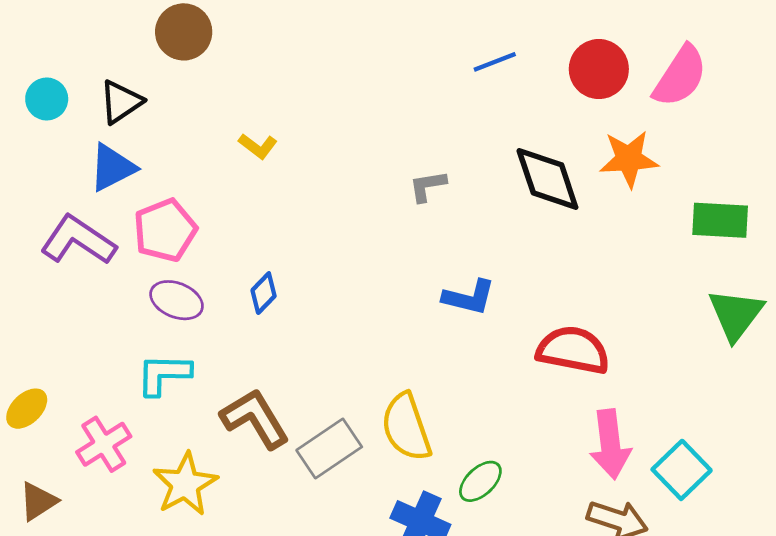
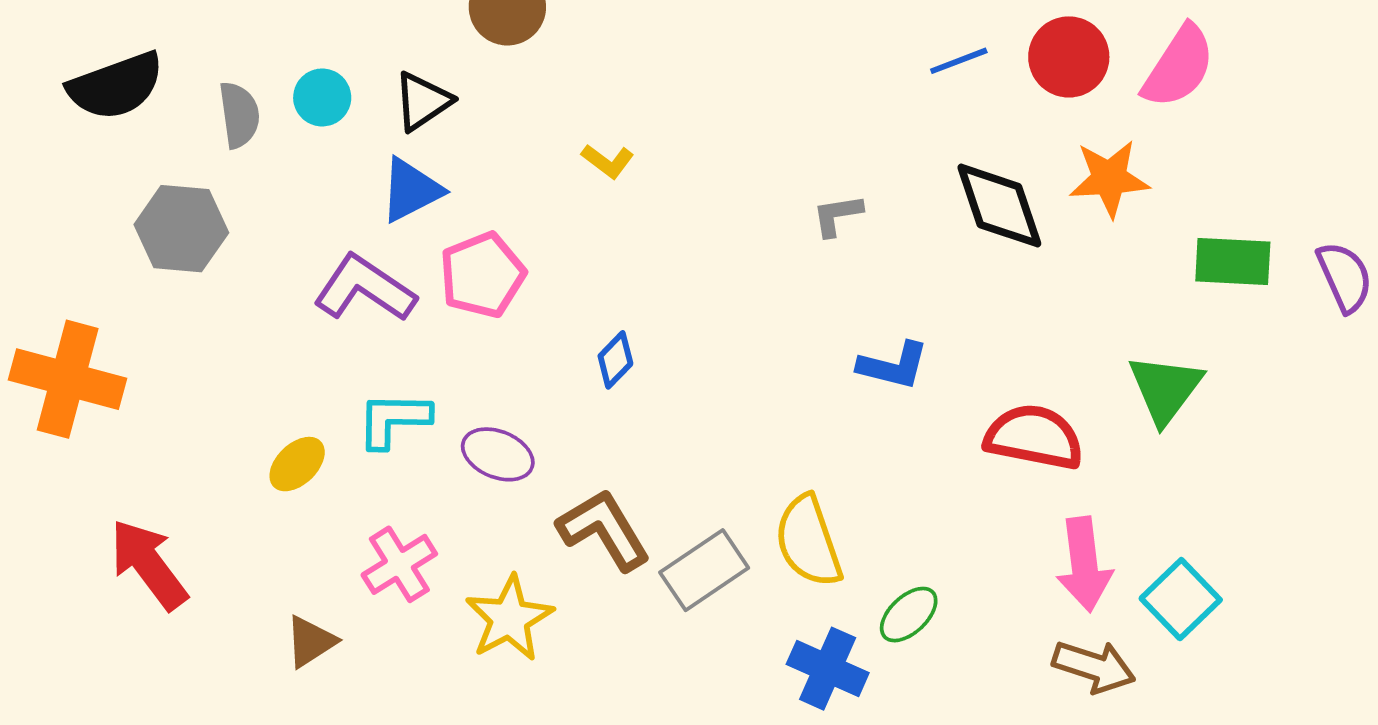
blue line: (495, 62) -> (959, 61), moved
purple ellipse: (177, 300) -> (498, 454), moved
green triangle: (736, 314) -> (1165, 389), moved
cyan L-shape: (164, 374) -> (394, 420), moved
yellow ellipse: (27, 409) -> (297, 464), moved

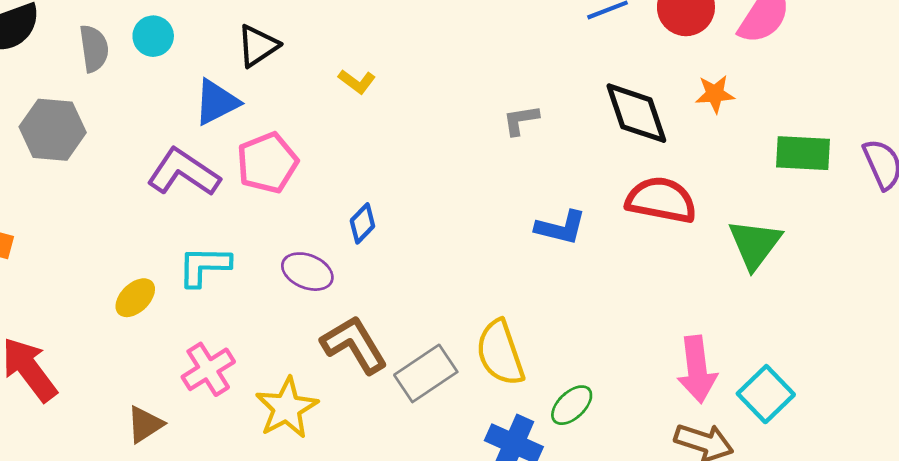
black triangle: (423, 101) -> (258, 46), moved
orange star: (1109, 179) -> (715, 94), size x0.7
red semicircle: (1034, 437) -> (661, 200), moved
purple ellipse: (498, 454) -> (307, 272), moved

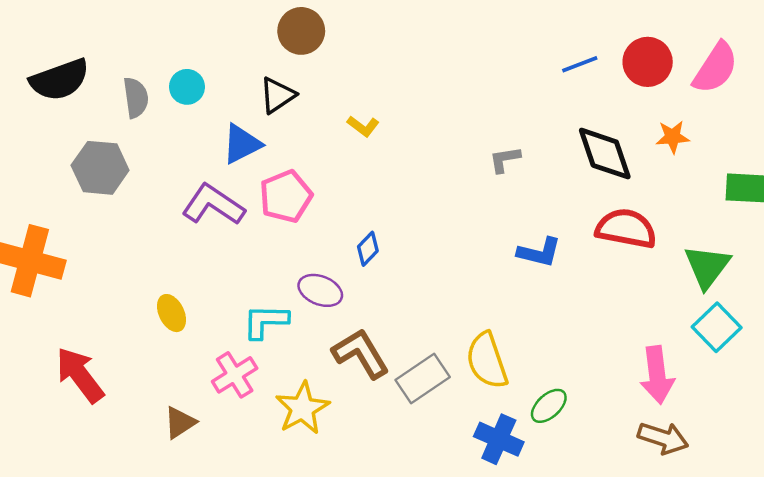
cyan L-shape: (204, 266) -> (266, 321), moved
yellow ellipse: (135, 298) -> (172, 313), turned -72
cyan square: (766, 394) -> (717, 327), moved

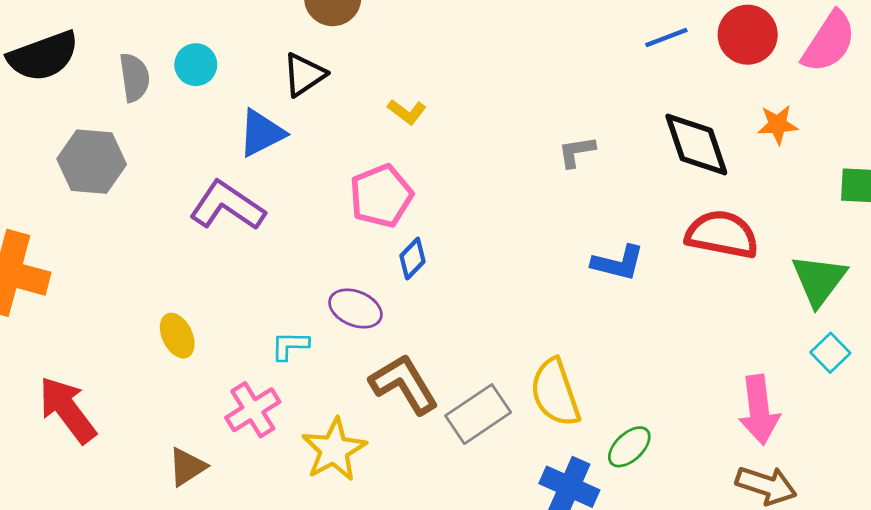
pink pentagon: (286, 196) -> (381, 196), moved
cyan L-shape: (266, 321) -> (290, 346), size x0.7
cyan square: (717, 327) -> (830, 353), size x0.7

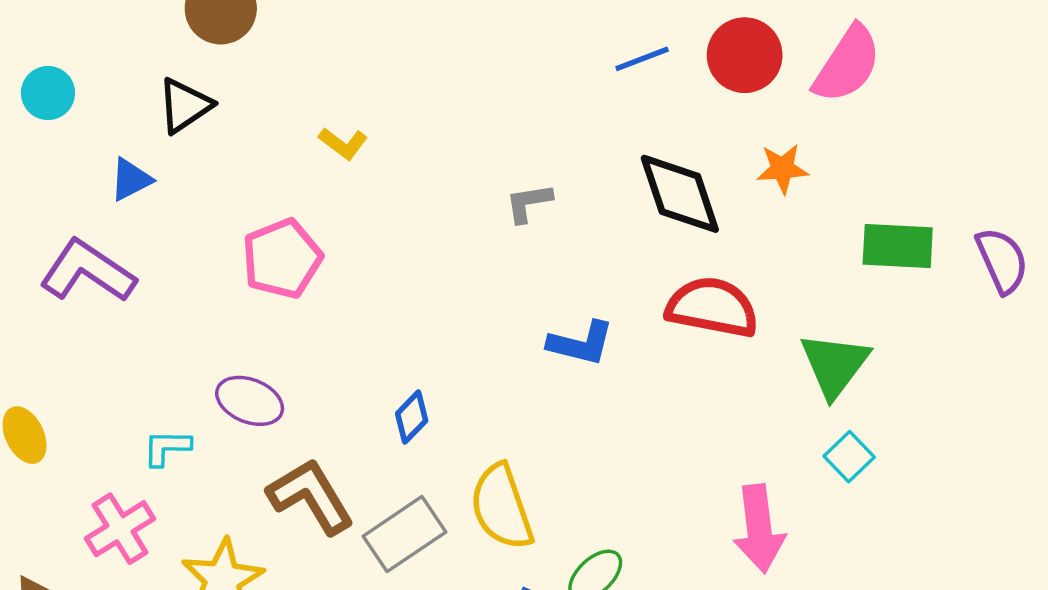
yellow L-shape: (407, 112) -> (343, 143), moved
blue triangle: (261, 133) -> (131, 179), size x0.7
blue diamond: (413, 259) -> (412, 417), moved

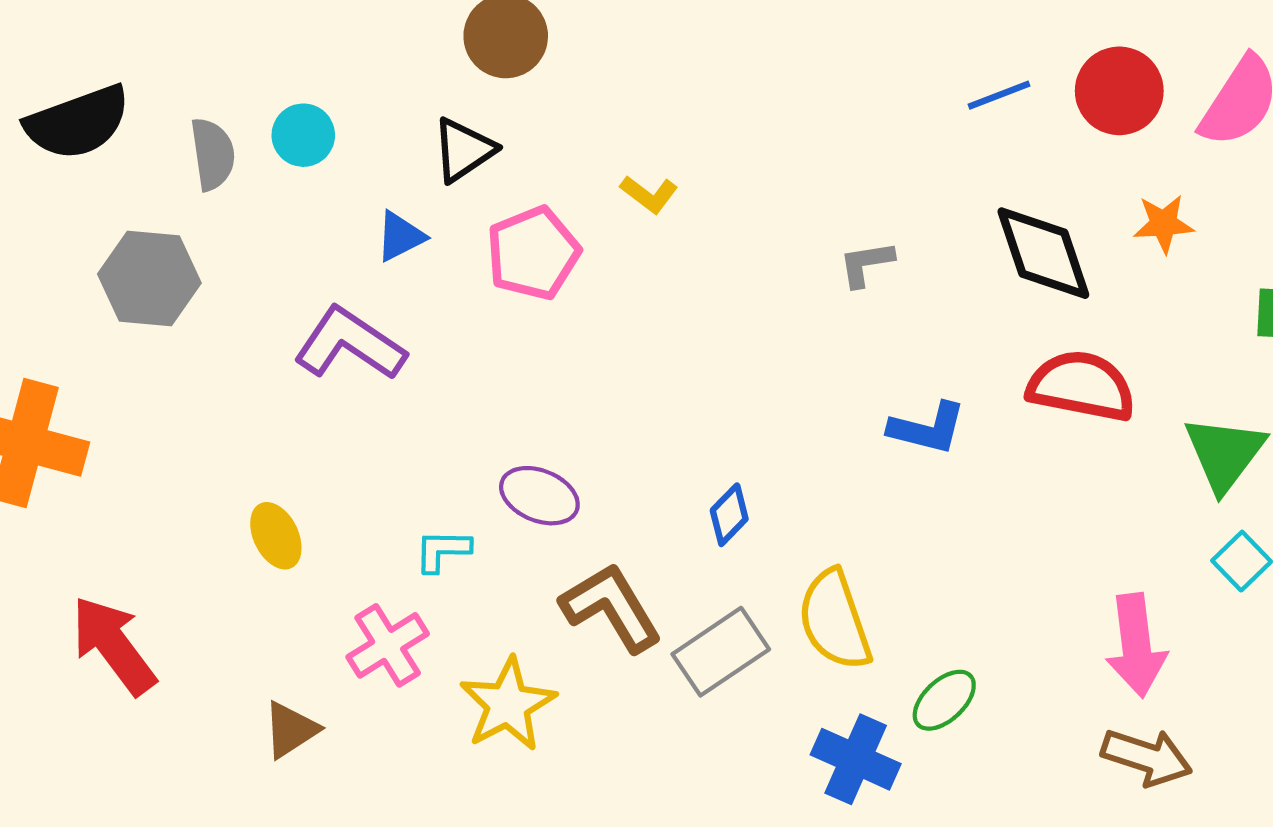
pink pentagon: (282, 259) -> (533, 253), moved

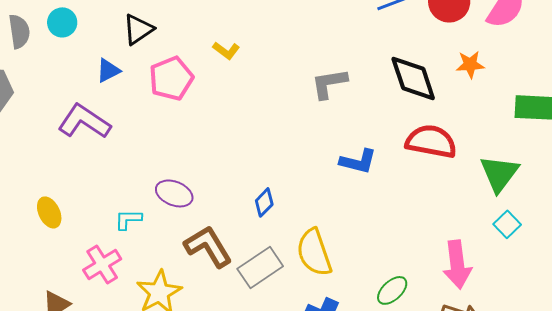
gray L-shape: (866, 264) -> (329, 83), size x1.4
green ellipse: (944, 700) -> (392, 290), moved

